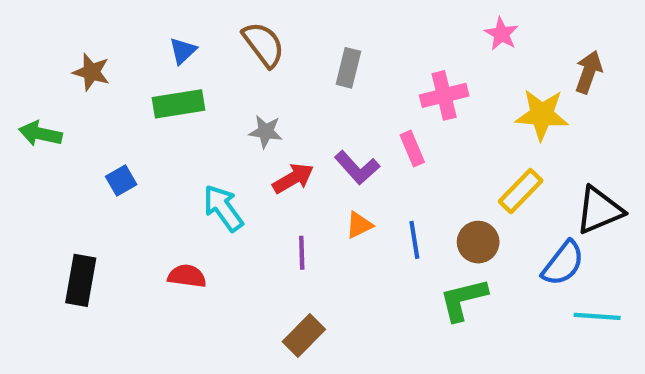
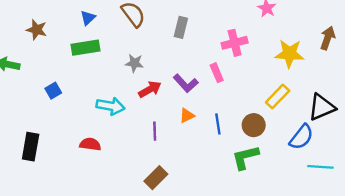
brown arrow: (589, 72) -> (328, 38), moved
cyan arrow: (223, 208) -> (111, 106), turned 136

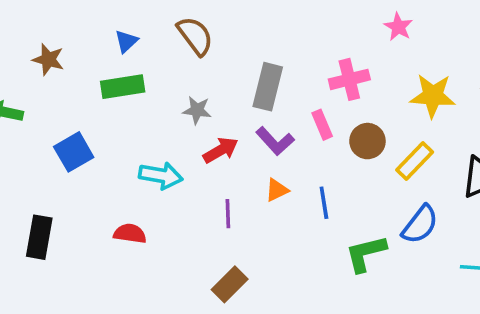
gray rectangle: (181, 27) -> (268, 87), moved, size x1.4
blue square: (53, 91) -> (74, 152), size x1.5
brown circle: (254, 125) -> (367, 141), moved
blue semicircle: (301, 137) -> (420, 224), moved

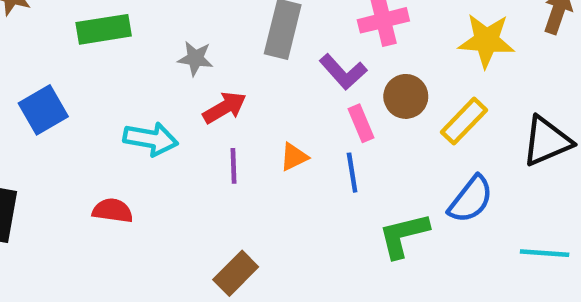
pink rectangle: (322, 125) -> (361, 123), moved
purple L-shape: (275, 141) -> (343, 72), moved
purple line: (228, 214) -> (233, 166), moved

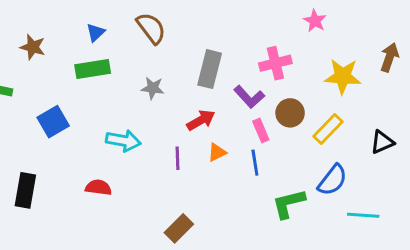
red arrow: (224, 108) -> (201, 120), moved
black triangle: (547, 141) -> (382, 142), size x0.7
cyan line: (545, 253) -> (363, 215), moved

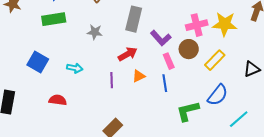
pink cross: (275, 63) -> (197, 25), moved
blue square: (53, 122) -> (38, 62), moved, turned -30
cyan arrow: (123, 141) -> (75, 68), size x0.7
cyan line: (363, 215) -> (239, 119), turned -45

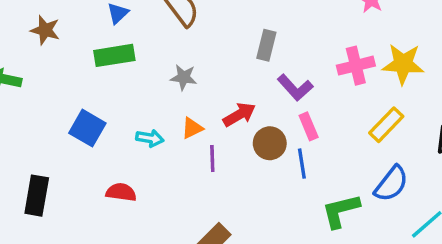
gray rectangle: (134, 19) -> (266, 45), moved, size x0.7
brown circle: (189, 49) -> (270, 143), moved
orange triangle: (139, 76) -> (192, 128), moved

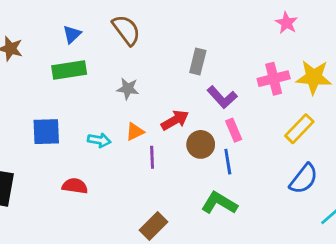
blue square: (87, 128) -> (46, 132), turned -32
green L-shape: (341, 211) -> (219, 203), moved, turned 45

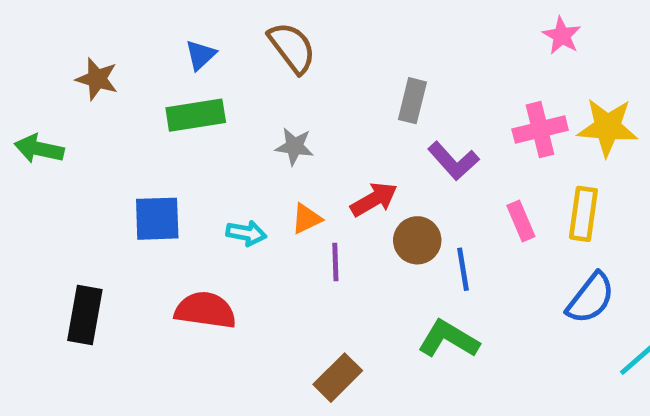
yellow rectangle: (299, 129) -> (583, 214), turned -36
pink rectangle: (234, 130) -> (521, 221), moved
red semicircle: (75, 186) -> (205, 310), size x1.4

